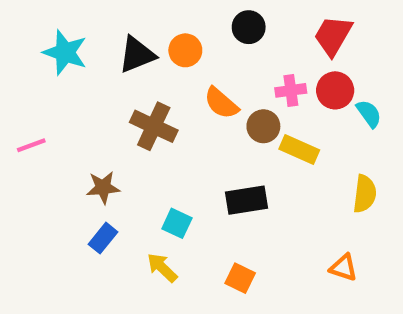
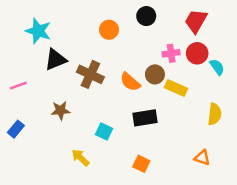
black triangle: (137, 55) -> (56, 60), moved
orange semicircle: (221, 103) -> (130, 82), moved
blue rectangle: (103, 238) -> (16, 129), moved
yellow arrow: (162, 268) -> (80, 158), moved

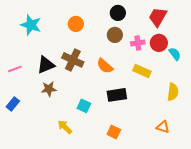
orange circle: (109, 30) -> (76, 24), moved
black triangle: (56, 60) -> (46, 65), moved
brown circle: (155, 74) -> (115, 35), moved

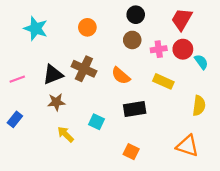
yellow arrow: (65, 127) -> (66, 134), moved
orange triangle: (163, 127) -> (187, 146), size x1.5

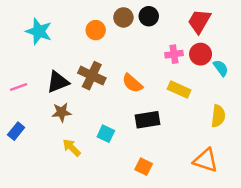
brown circle: (132, 40) -> (123, 17), moved

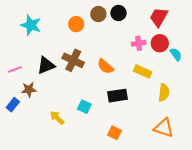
brown star: (62, 112) -> (29, 90), moved
yellow semicircle: (218, 116) -> (164, 93), moved

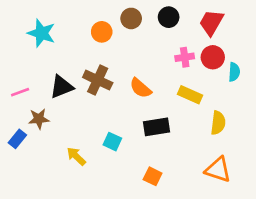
black circle: (118, 13) -> (169, 17), moved
cyan semicircle: (176, 54) -> (234, 72), turned 40

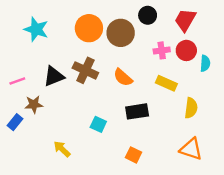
brown circle: (131, 18) -> (121, 33), moved, size x1.5
orange circle: (102, 32) -> (89, 28), size x1.5
yellow arrow: (76, 156) -> (62, 149), moved

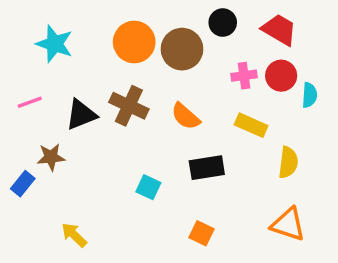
red trapezoid: (185, 20) -> (279, 30), turned 90
pink line: (17, 81) -> (30, 102), moved
yellow arrow: (62, 149) -> (74, 235), moved

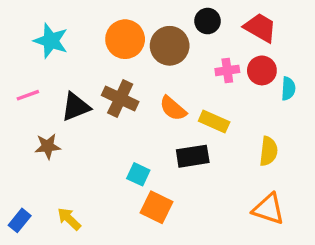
yellow rectangle: (251, 125) -> (214, 122), moved
blue rectangle: (23, 184) -> (20, 220), moved
orange square: (201, 233) -> (156, 207), moved, size x1.4

